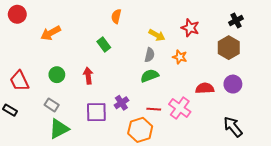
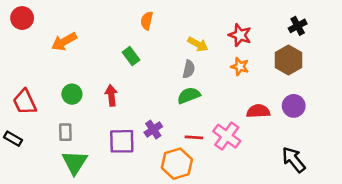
orange star: (180, 57) -> (240, 67), moved
gray rectangle: (52, 105) -> (65, 132), turned 56
green triangle: (59, 129) -> (75, 162), turned -30

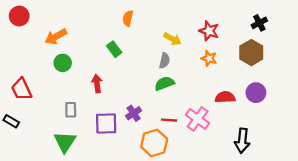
green circle: (72, 94) -> (63, 63), moved
gray rectangle: (65, 132) -> (71, 110), moved
black arrow: (294, 160) -> (242, 141), moved, turned -135

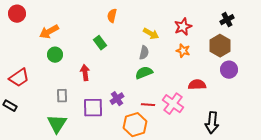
red star: (209, 31) -> (183, 27), turned 30
red trapezoid: (21, 89) -> (19, 78), turned -100
purple circle: (256, 93) -> (229, 70), moved

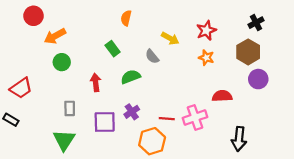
red circle: (17, 14) -> (33, 16), moved
gray semicircle: (144, 53) -> (152, 56), moved, turned 128
green semicircle: (144, 73) -> (131, 77), moved
pink cross: (173, 104) -> (195, 117), turned 35

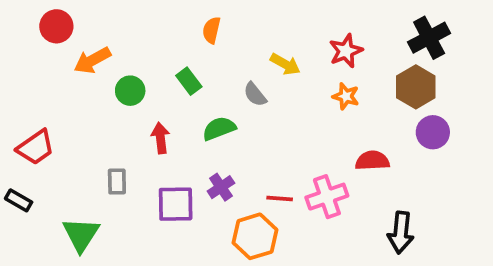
black cross: (256, 23) -> (429, 38), size x1.5
green circle: (62, 62) -> (130, 91), moved
green triangle: (64, 140) -> (81, 234), moved

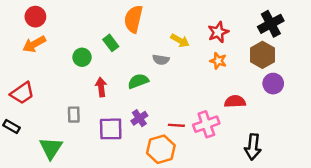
orange semicircle: (212, 30) -> (133, 19), size x1.6
orange arrow: (92, 60) -> (34, 44), moved
green rectangle: (189, 81) -> (111, 43), moved
gray semicircle: (255, 94) -> (161, 60), turned -42

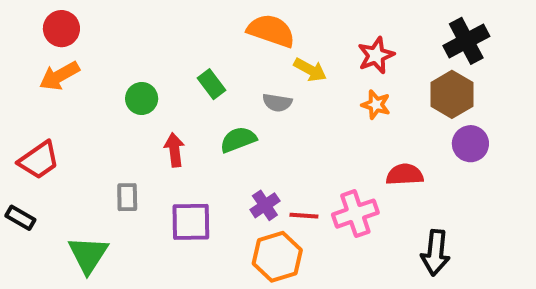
orange semicircle: (133, 19) -> (271, 31), moved, turned 96
green rectangle: (111, 43) -> (211, 84), moved
purple cross: (139, 118) -> (265, 205), moved

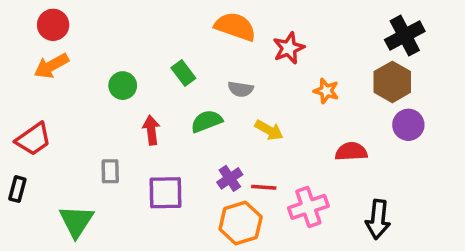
red star: (376, 55) -> (289, 48), moved
yellow arrow: (310, 70) -> (269, 130), moved
pink cross: (355, 214) -> (308, 207), moved
black rectangle: (20, 218) -> (17, 189), turned 75

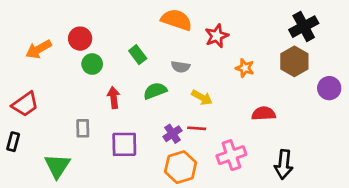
red circle: (53, 25) -> (80, 39), moved
purple circle: (408, 125) -> (329, 88), moved
red line: (264, 187) -> (197, 128), moved

